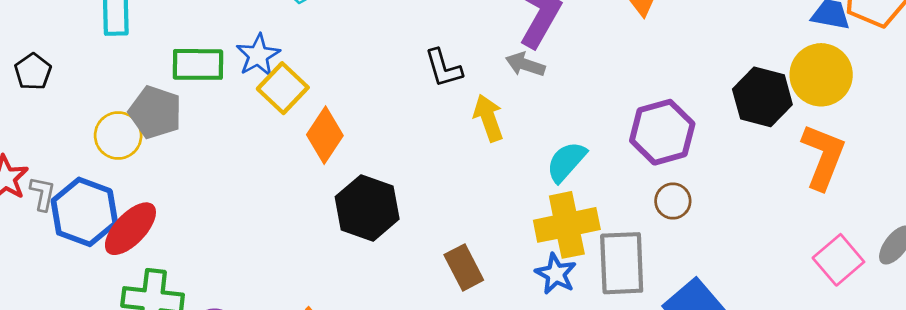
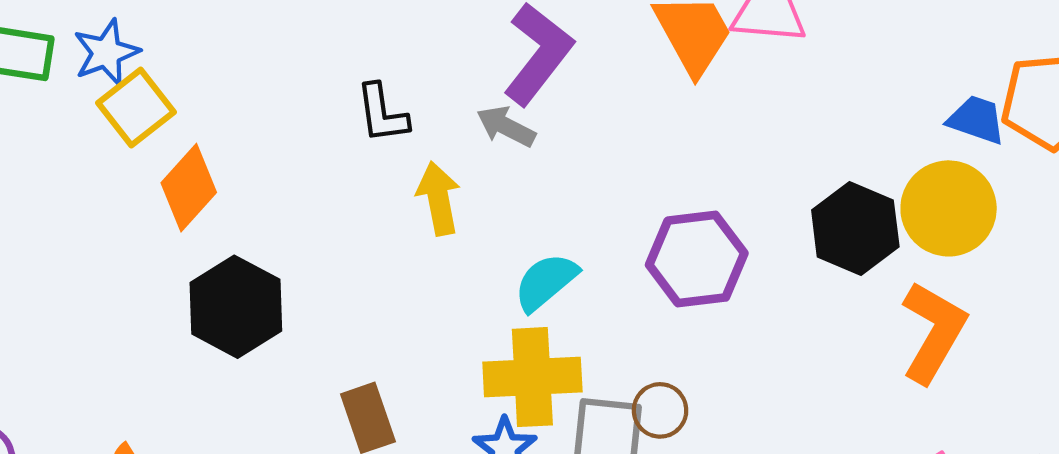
brown circle: (673, 201) -> (660, 410), moved

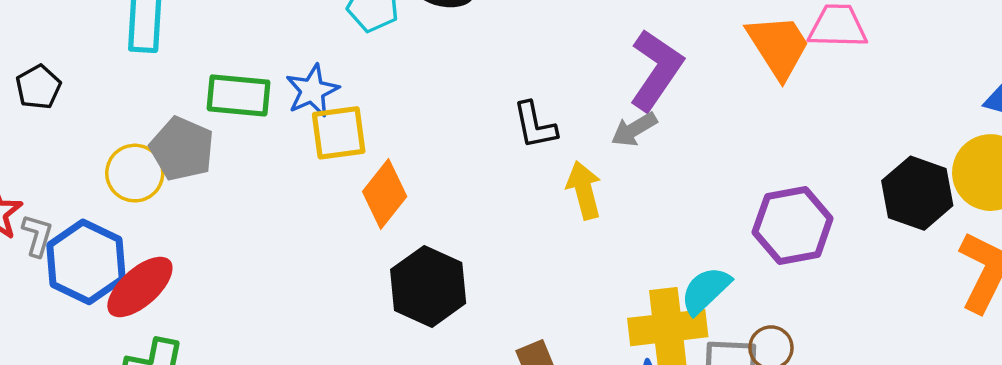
yellow square: (136, 107) -> (339, 133), turned 34
gray arrow: (506, 126) -> (634, 129), turned -54
cyan semicircle: (546, 282) -> (706, 290), moved

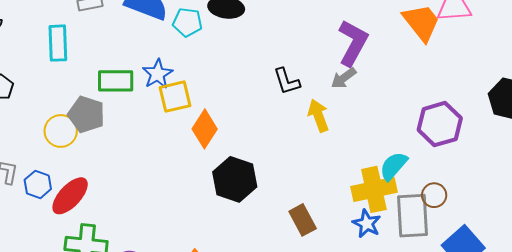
blue hexagon: (86, 262) -> (38, 184), size x0.6

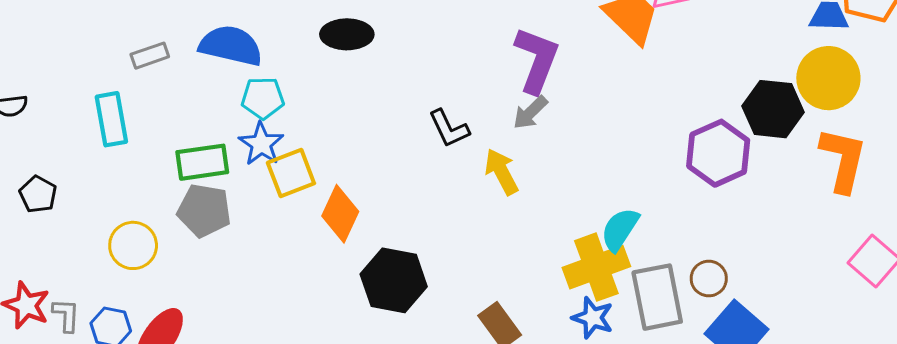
cyan pentagon: (187, 22) -> (263, 98), moved
gray pentagon: (86, 114) -> (204, 210), moved
purple hexagon: (440, 124) -> (718, 153), moved
brown circle: (434, 195) -> (709, 279), moved

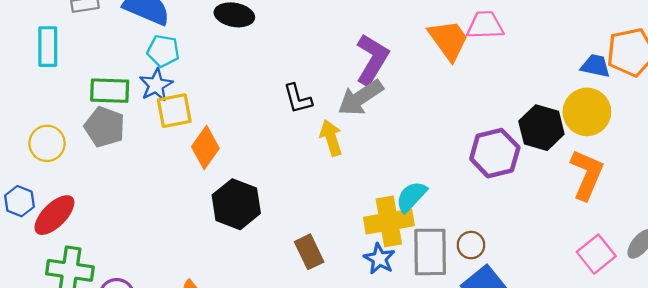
gray arrow: (530, 113) -> (360, 98), size x1.6

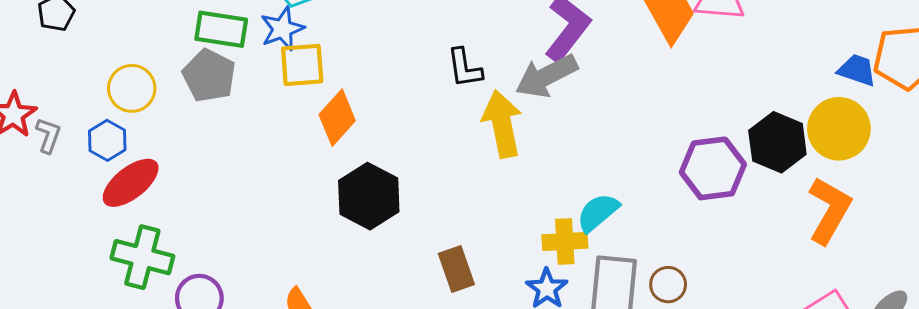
yellow arrow: (331, 138) -> (502, 124), size x1.4
blue hexagon: (19, 201) -> (107, 140), moved
yellow cross: (389, 221) -> (565, 242), size x0.7

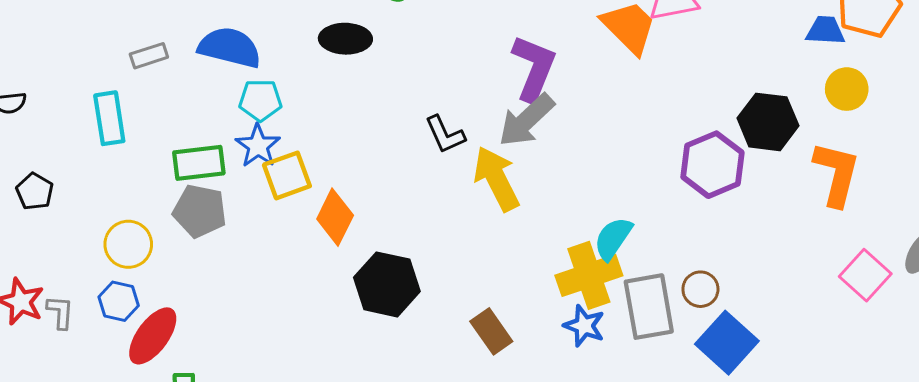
yellow circle: (839, 129) -> (847, 89), moved, size x0.7
yellow cross: (565, 242) -> (589, 275), size x1.4

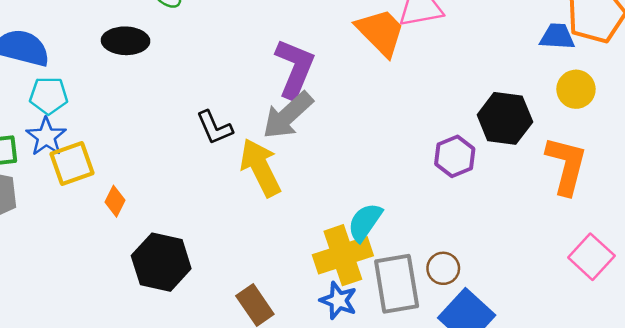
purple hexagon: (712, 165) -> (455, 156), size x0.7
orange diamond: (335, 217) -> (115, 201), size x0.6

